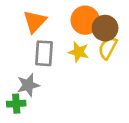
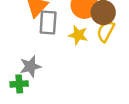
gray rectangle: (44, 53) -> (48, 23), moved

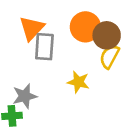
yellow star: (78, 35) -> (78, 82), moved

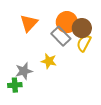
gray rectangle: (44, 47) -> (61, 36), moved, turned -48
yellow star: (78, 82) -> (49, 61), moved

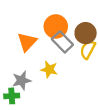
orange circle: (67, 22) -> (56, 26), moved
orange triangle: (29, 23) -> (27, 42), moved

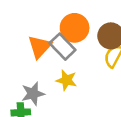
gray rectangle: (62, 42) -> (62, 47), moved

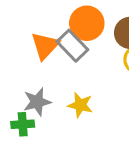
yellow star: (66, 80) -> (80, 105), moved

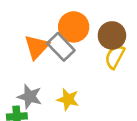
gray star: (37, 102) -> (30, 97), turned 30

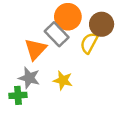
orange triangle: (37, 47) -> (35, 49), moved
yellow semicircle: (115, 57) -> (89, 43), moved

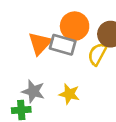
gray rectangle: (57, 34) -> (63, 45), turned -30
orange triangle: (35, 49) -> (40, 43), moved

